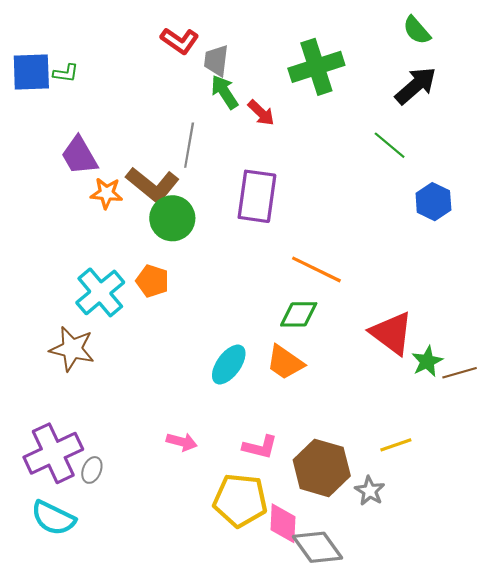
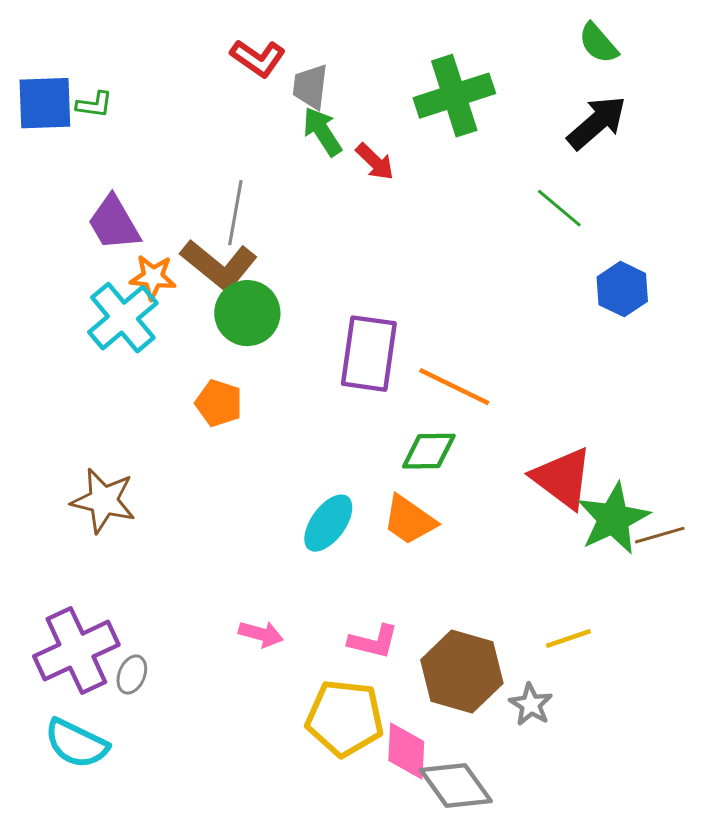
gray line: (189, 145) -> (235, 213), moved
purple rectangle: (257, 196) -> (369, 354), moved
cyan cross: (100, 292) -> (123, 318), moved
green star: (427, 361) -> (613, 519), size x1.6

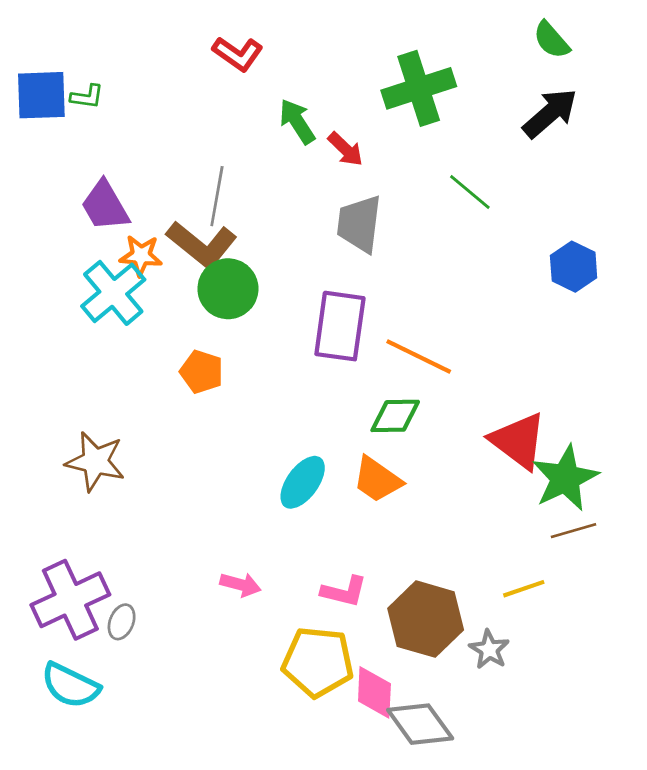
gray trapezoid: (310, 87) -> (359, 224), moved, size x1.4
green line: (559, 208) -> (470, 192), moved
brown line: (660, 535) -> (574, 531), moved

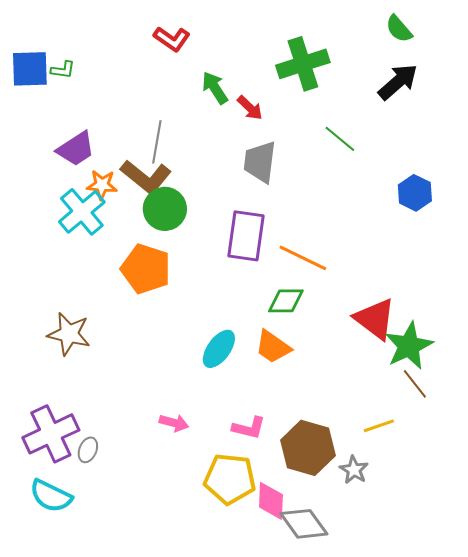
purple trapezoid: (105, 206) -> (76, 149), turned -93
orange pentagon: (202, 372) -> (146, 269), size x1.6
brown line: (574, 531) -> (415, 384), turned 68

